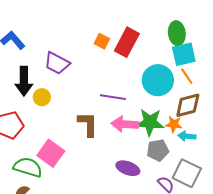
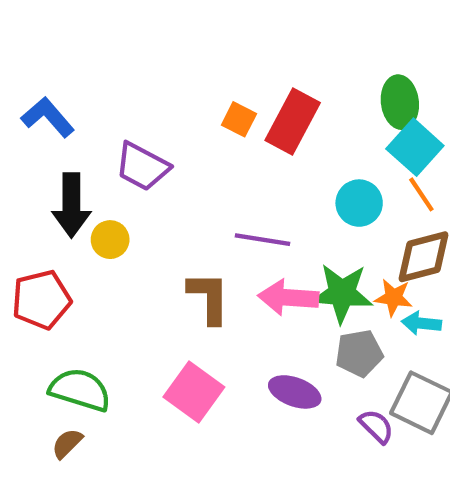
cyan square: (184, 54) -> (415, 147), turned -35
cyan circle: (158, 80) -> (359, 203), size x0.7
pink square: (51, 153) -> (194, 392), moved

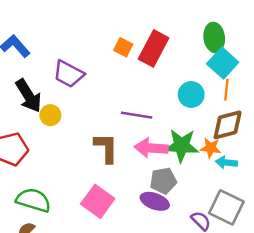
orange line: (421, 194) -> (226, 90), turned 40
black arrow: (71, 205) -> (29, 96), turned -32
gray pentagon: (359, 353) -> (163, 181), moved

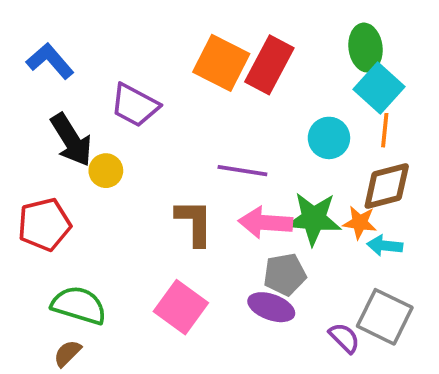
orange square: (123, 47) -> (221, 63), size x1.8

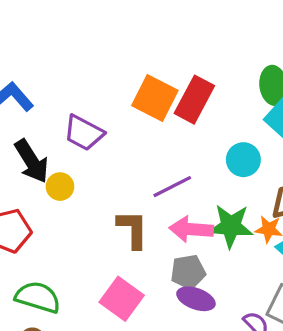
purple line: (242, 171) -> (172, 187), turned -36
gray pentagon: (285, 274) -> (188, 272), moved

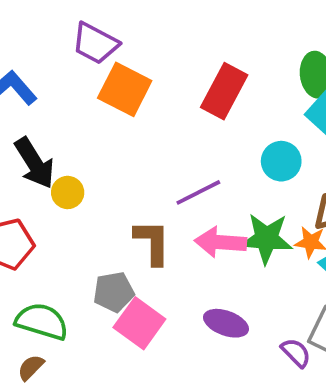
orange square: (155, 98) -> (125, 89), moved
purple trapezoid: (84, 133) -> (95, 43), moved
gray pentagon: (188, 272) -> (114, 292), moved

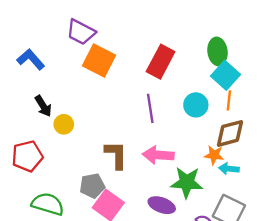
black arrow: (34, 163) -> (43, 106), size x0.7
purple line: (198, 192) -> (150, 108), moved, turned -72
green star: (266, 239) -> (187, 182), moved

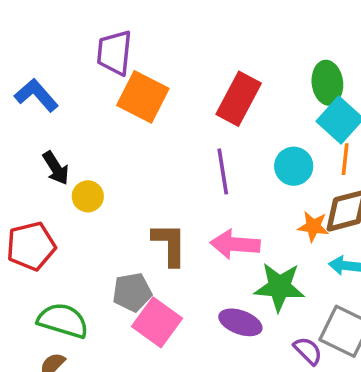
purple trapezoid: (81, 32) -> (114, 53), turned 68
orange star: (214, 155) -> (313, 227), moved

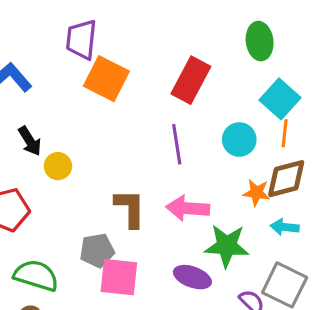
green ellipse: (327, 83) -> (260, 41), moved
pink square: (157, 322) -> (119, 277), turned -30

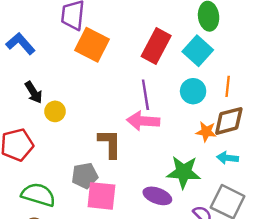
cyan square: (280, 99) -> (198, 51), moved
pink arrow: (188, 208) -> (143, 121), moved

